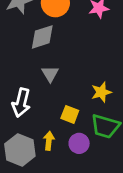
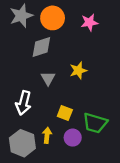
yellow star: (101, 92) -> (78, 70), moved

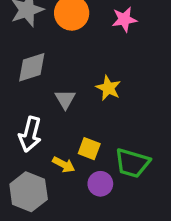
gray diamond: (41, 47) -> (32, 67), moved
yellow star: (78, 70) -> (108, 88), turned -30
yellow arrow: (47, 135) -> (64, 165), moved, turned 112

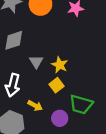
yellow star: (108, 88) -> (60, 65), moved
yellow square: (89, 149) -> (56, 85), moved, turned 32

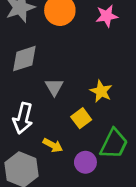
yellow star: (60, 65) -> (101, 91), moved
green trapezoid: (81, 104) -> (114, 144), turned -80

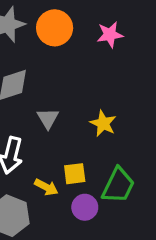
yellow square: (81, 118) -> (75, 174), moved, turned 30

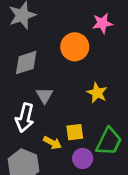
orange circle: (55, 28) -> (75, 47), moved
gray triangle: (48, 118) -> (45, 95), moved

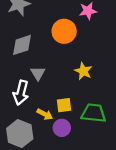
green trapezoid: (109, 141) -> (94, 113), turned -110
purple circle: (83, 158) -> (62, 128), moved

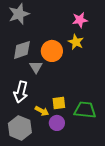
orange circle: (64, 31) -> (52, 51), moved
yellow star: (83, 71) -> (76, 42), moved
gray triangle: (38, 73) -> (36, 67), moved

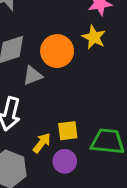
gray triangle: (36, 67) -> (33, 76), turned 40
yellow arrow: (42, 111) -> (42, 143), turned -80

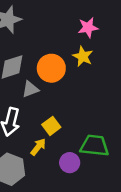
yellow square: (68, 131) -> (51, 126), moved, turned -30
purple circle: (65, 161) -> (70, 163), moved

